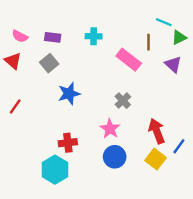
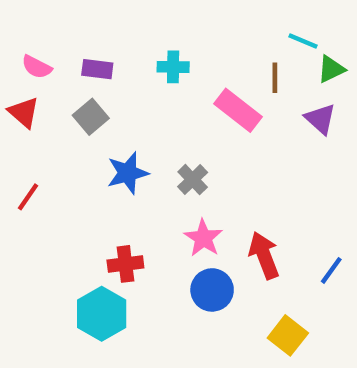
gray cross: (123, 101) -> (193, 180), moved
red arrow: (157, 131) -> (264, 255), moved
yellow square: (156, 159) -> (288, 335), moved

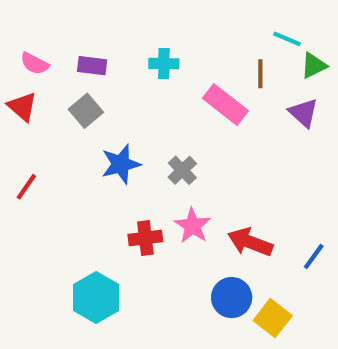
red arrow: (264, 255) -> (250, 242), turned -48
red cross: (125, 264) -> (145, 238), moved
blue circle: (212, 290) -> (232, 298), moved

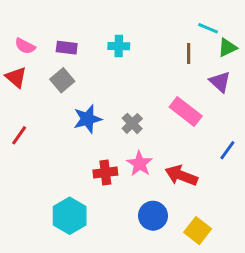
pink rectangle: (225, 105) -> (186, 112), moved
blue line: (314, 256) -> (227, 150), moved
blue circle: (232, 298) -> (153, 216), moved

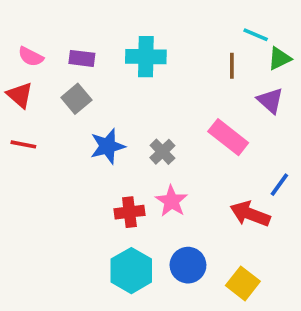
cyan cross: (119, 46) -> (146, 57), size x1.5
red line: (19, 135) -> (23, 144), moved, turned 66
red arrow: (181, 176) -> (250, 214), moved
cyan hexagon: (70, 216) -> (131, 271), moved

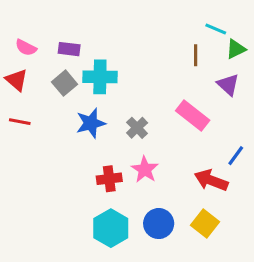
cyan cross: (146, 57) -> (100, 77), moved
yellow square: (243, 283) -> (205, 224), moved

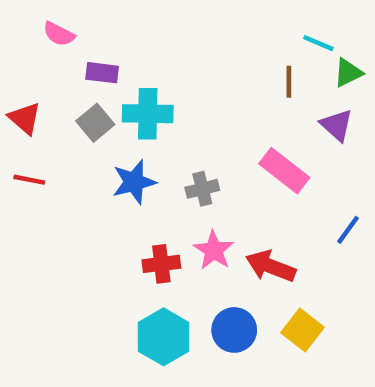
pink semicircle: (26, 48) -> (59, 34), moved
gray cross: (137, 128) -> (202, 189), turned 30
red arrow: (211, 180) -> (271, 266), moved

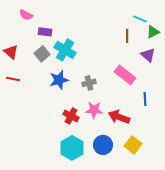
cyan cross: (148, 114) -> (65, 50), turned 30
blue line: (348, 230) -> (145, 99), moved, turned -40
pink star: (214, 250) -> (94, 110), turned -30
red cross: (161, 264) -> (71, 116), turned 35

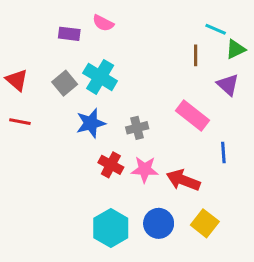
pink semicircle: (26, 15) -> (103, 23), moved
purple rectangle: (45, 32) -> (69, 34), moved
red cross: (71, 116) -> (111, 165), moved

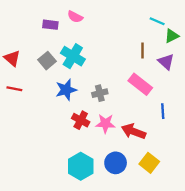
brown line: (196, 55) -> (143, 50), moved

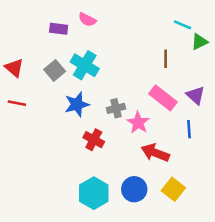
purple triangle: (166, 62) -> (196, 95), moved
pink star: (105, 124) -> (138, 123), moved, turned 30

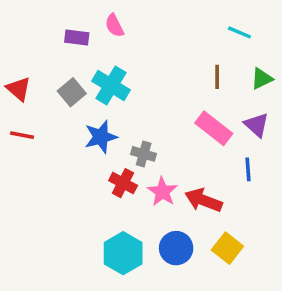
pink semicircle: (87, 20) -> (114, 26), turned 36
green triangle: (199, 42) -> (262, 79), moved
gray cross: (116, 108) -> (144, 154), moved, turned 30
pink star: (138, 123) -> (162, 192), moved

